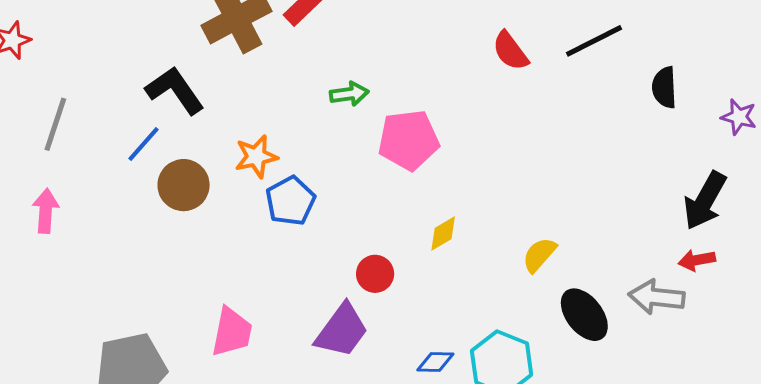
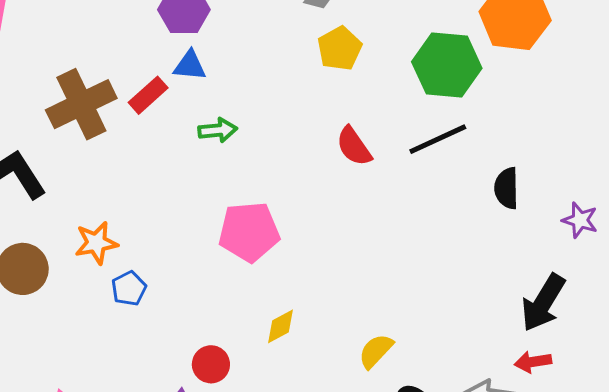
green arrow: (349, 94) -> (218, 130), moved
blue pentagon: (290, 201) -> (129, 288), size x0.7

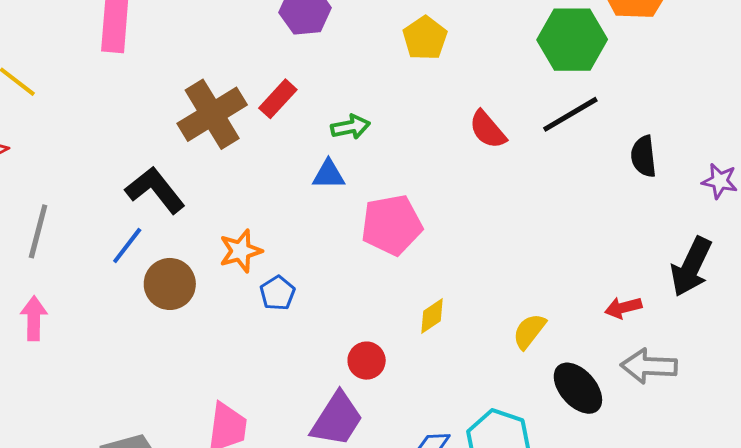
yellow pentagon: (340, 48) -> (425, 38), moved
blue triangle: (190, 66) -> (329, 175), moved
red arrow: (533, 362) -> (623, 308), moved

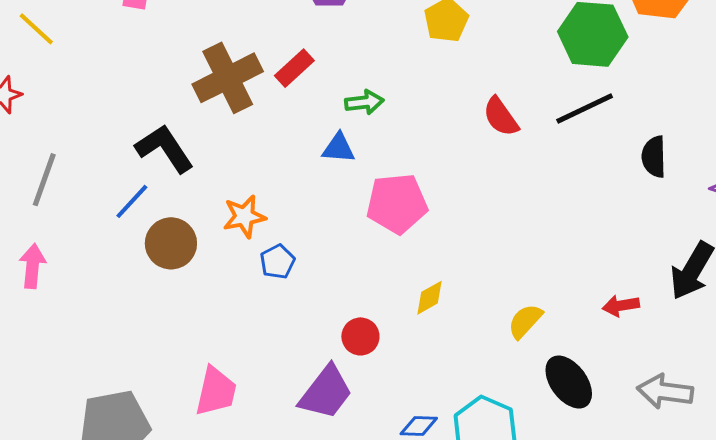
gray arrow: (649, 366) -> (665, 392), moved

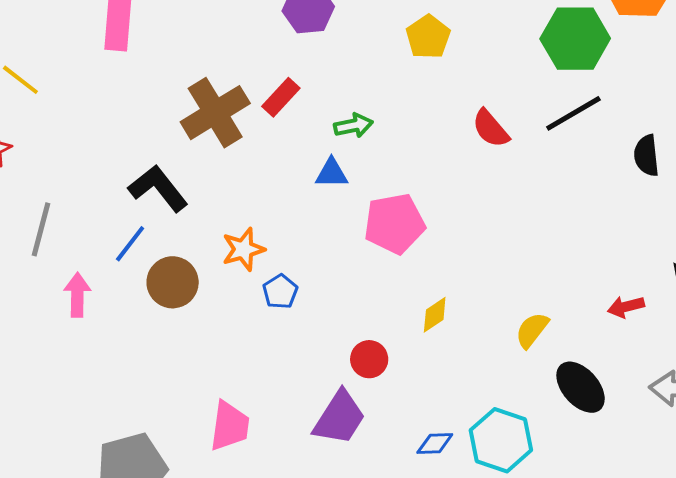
pink arrow: (33, 266) -> (77, 295), moved

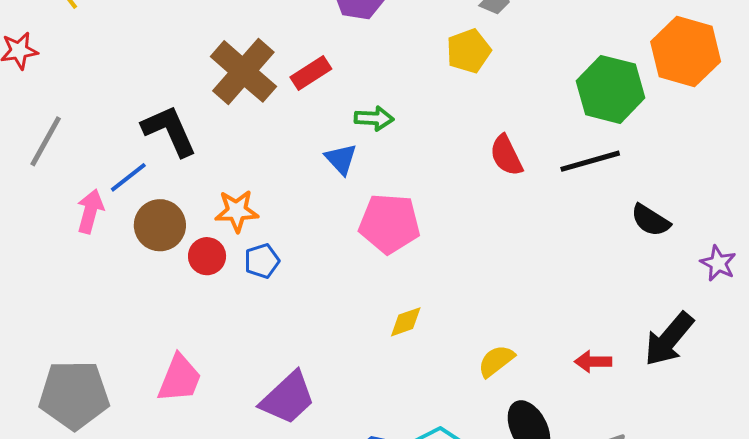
brown cross: (215, 113) -> (243, 71), turned -32
black semicircle: (646, 156) -> (650, 220), turned -66
blue triangle: (332, 173) -> (341, 159), turned 33
pink arrow: (77, 295) -> (90, 211), moved
red circle: (369, 359) -> (207, 256), moved

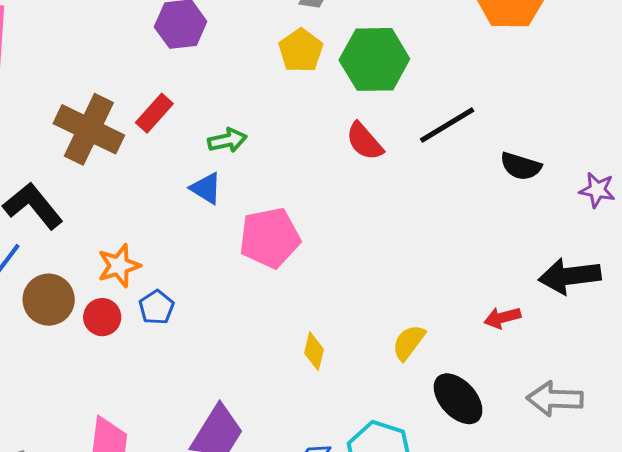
green hexagon: (611, 89) -> (374, 59), moved
yellow diamond: (406, 322) -> (314, 351), moved, turned -42
black arrow: (669, 339) -> (570, 276), turned 58

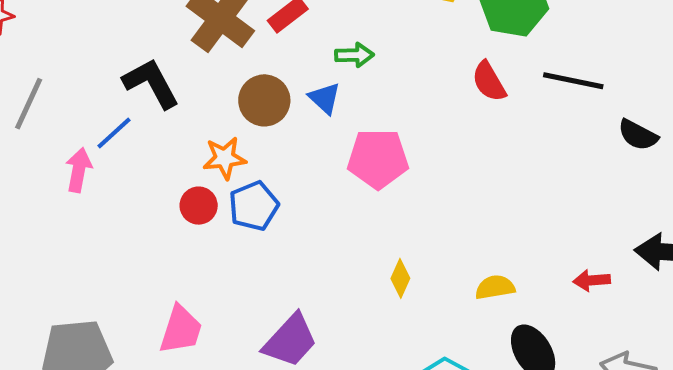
black line: (447, 125) -> (573, 81), turned 32
brown circle: (49, 300) -> (264, 100), moved
blue pentagon: (156, 307) -> (254, 206), size x1.4
yellow semicircle: (409, 342) -> (495, 287), turned 33

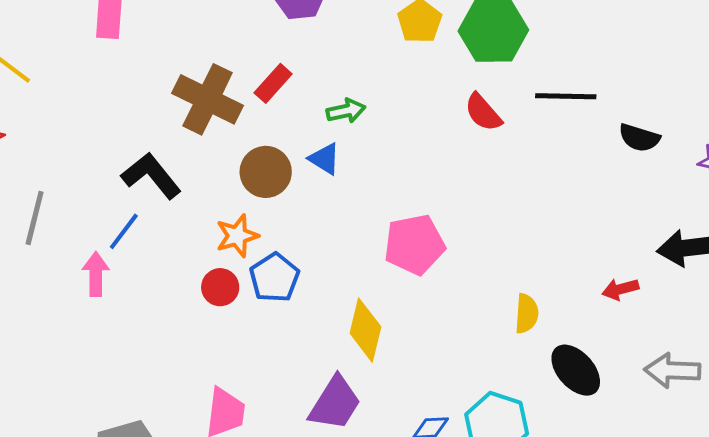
pink pentagon: (378, 159) -> (414, 245), moved
yellow diamond: (400, 278) -> (365, 330), moved, size x1.6
yellow semicircle: (495, 287) -> (527, 314), turned 114

